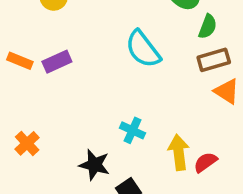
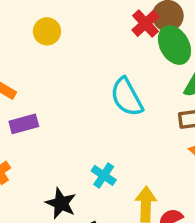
purple rectangle: (57, 62) -> (24, 124), moved

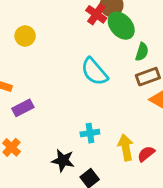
cyan cross: (104, 175) -> (90, 133), turned -30

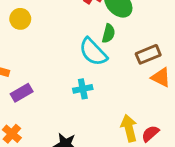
green semicircle: (142, 52) -> (108, 33), moved
cyan cross: (90, 133) -> (83, 89), moved

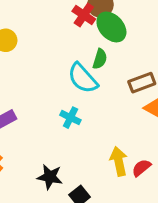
cyan cross: (83, 89) -> (70, 118), turned 36

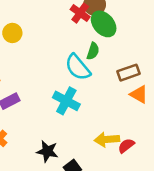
cyan cross: (70, 118) -> (66, 101), size x1.5
yellow arrow: (119, 161) -> (107, 140), turned -85

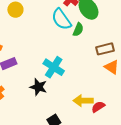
cyan semicircle: (78, 67) -> (61, 19), moved
black star: (47, 151) -> (38, 87), moved

